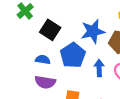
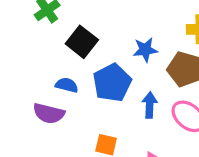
blue star: (93, 31) -> (145, 50), size x0.7
purple semicircle: (45, 82) -> (49, 113), moved

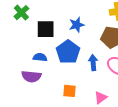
black square: (82, 42) -> (46, 29), turned -30
blue star: (145, 50) -> (77, 25), moved

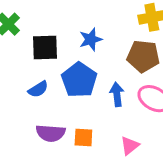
blue semicircle: (40, 57) -> (38, 89), turned 144
purple semicircle: (31, 76) -> (51, 133), moved

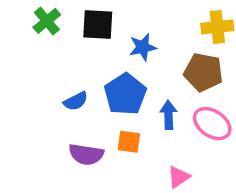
black square: (45, 47) -> (98, 25), moved
orange square: (83, 138) -> (129, 142), moved

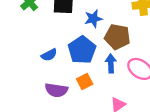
brown pentagon: (203, 72) -> (117, 37), moved
orange square: (129, 142) -> (85, 82), turned -35

